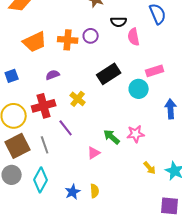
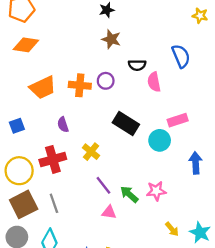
black rectangle: (109, 74) -> (126, 124), turned 65
purple semicircle: (53, 75) -> (63, 125), turned -88
purple line: (66, 128) -> (103, 185), moved
pink triangle: (94, 153) -> (109, 212), turned 40

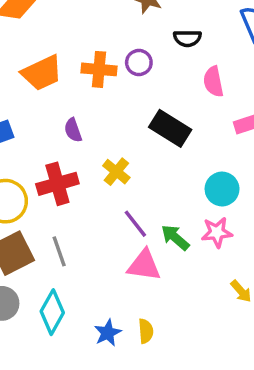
pink semicircle: (154, 82) -> (213, 82), moved
cyan circle: (160, 140) -> (222, 189), moved
pink triangle: (109, 212) -> (144, 265), size x1.5

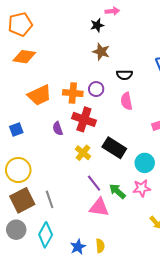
pink semicircle: (213, 82) -> (126, 101), moved
black rectangle: (170, 128) -> (114, 148), moved
red cross: (57, 184) -> (84, 119), moved, turned 35

